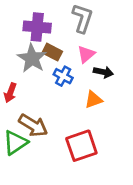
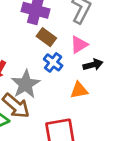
gray star: (32, 58) -> (26, 84), moved
black arrow: (103, 72) -> (93, 65), turned -36

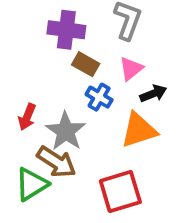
orange triangle: (79, 90) -> (139, 130), size x1.5

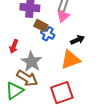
pink triangle: (131, 69) -> (63, 16), moved
blue cross: (99, 97) -> (48, 34), moved
red arrow: (27, 117) -> (14, 46), moved

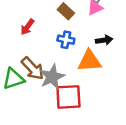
blue cross: (48, 34) -> (66, 40), moved, turned -32
gray star: (31, 62) -> (52, 77), moved

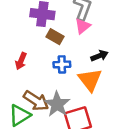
orange triangle: (89, 61) -> (90, 80), turned -50

